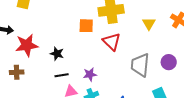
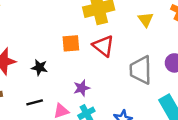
orange square: (86, 26) -> (71, 43), moved
black line: (62, 75) -> (35, 102), moved

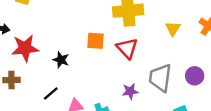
purple star: (82, 88) -> (130, 91), moved
black line: (35, 102) -> (51, 93), turned -35

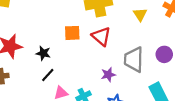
black line: (51, 93) -> (48, 75), moved

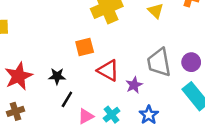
red triangle: (101, 36) -> (108, 70), moved
purple circle: (164, 54) -> (191, 62), moved

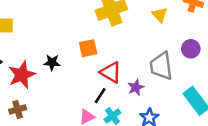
purple circle: (191, 62) -> (191, 49), moved
black star: (57, 76) -> (52, 62), moved
black line: (67, 99) -> (100, 96), moved

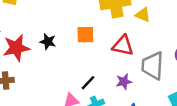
yellow triangle: (160, 15) -> (143, 15), moved, turned -35
red triangle: (111, 72) -> (123, 46), moved, turned -30

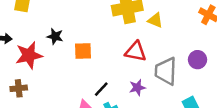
orange square: (85, 35) -> (83, 51), moved
black star: (48, 42) -> (55, 36), moved

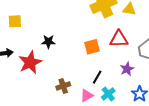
orange square: (83, 51) -> (92, 47), moved
brown cross: (19, 88) -> (63, 86), moved

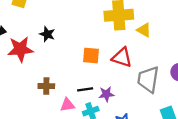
purple star: (127, 69) -> (106, 94), moved
black line: (97, 77) -> (85, 89), turned 32

